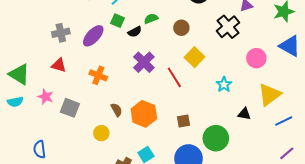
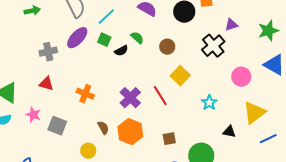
green semicircle: (151, 19) -> (137, 38), turned 64
purple ellipse: (93, 36) -> (77, 38), moved
purple cross: (144, 62) -> (130, 98), moved

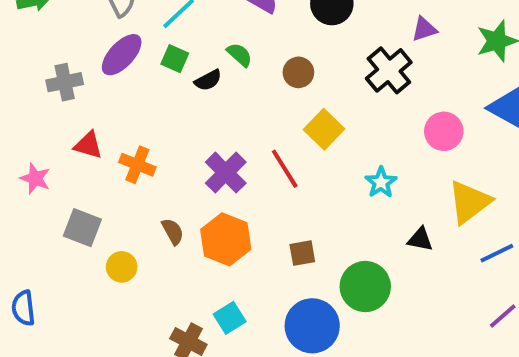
red triangle: (46, 84) -> (88, 145), moved
pink star: (33, 115) -> (35, 178), moved
yellow circle: (88, 151) -> (122, 267), moved

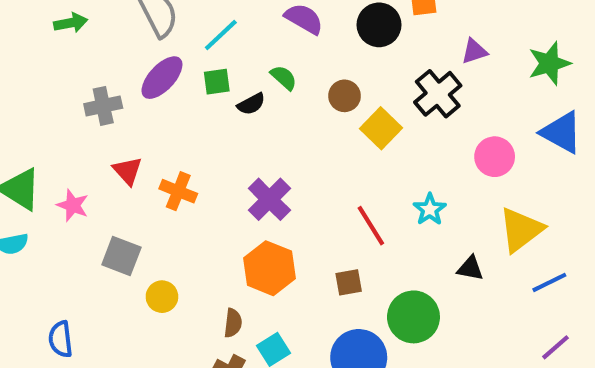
green square: (175, 59) -> (217, 82), turned -32
yellow square: (324, 129) -> (381, 128), moved
red triangle: (88, 145) -> (127, 171), turned 32
red line: (285, 169) -> (371, 226), moved
brown semicircle: (173, 232) -> (233, 323), moved, turned 36

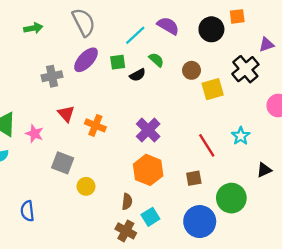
cyan line: (221, 35) -> (135, 35), moved
yellow square: (381, 128) -> (213, 89), turned 30
black triangle: (470, 268) -> (264, 170), turned -35

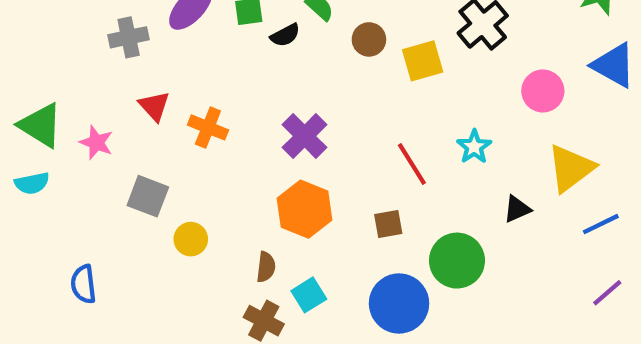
brown circle: (191, 70) -> (369, 39), moved

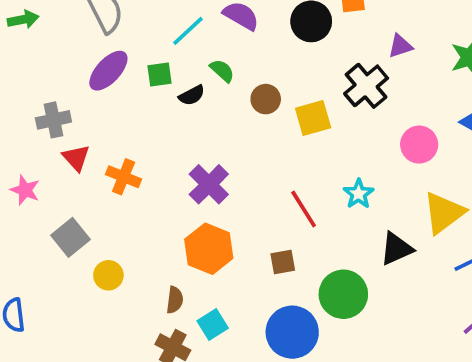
gray cross: (129, 37) -> (53, 120), moved
gray square: (148, 196) -> (71, 237), turned 30
black triangle: (517, 209) -> (396, 249), size x1.4

